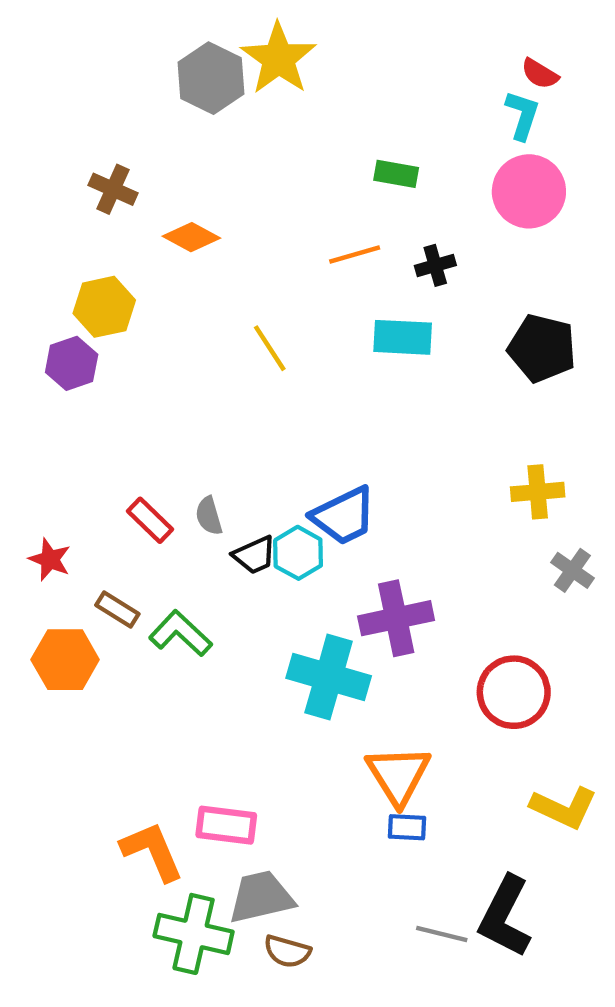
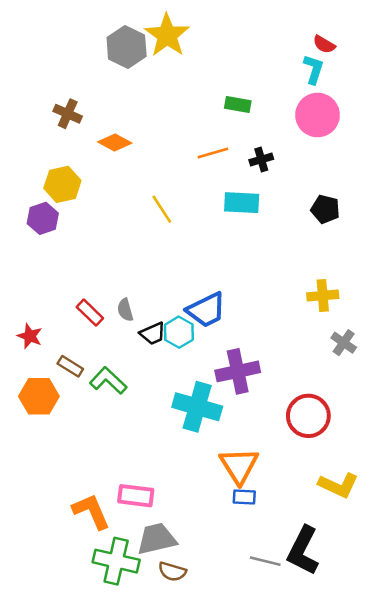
black pentagon: (542, 348) -> (325, 209), size x0.7

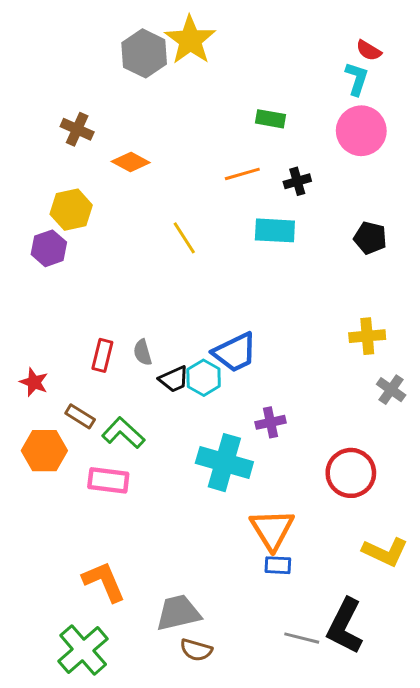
red rectangle: (90, 313) -> (102, 355), turned 60
purple cross: (238, 371) -> (271, 422), size x0.6
pink rectangle: (136, 496) -> (108, 480), moved
green cross: (116, 561) -> (83, 650), moved, turned 36

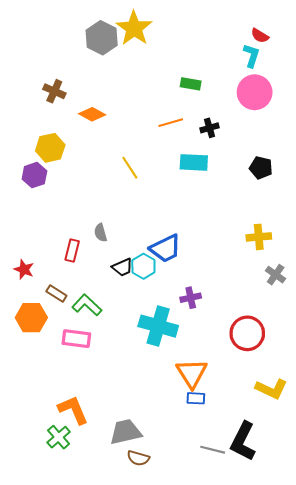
gray semicircle: (143, 352) -> (100, 233), moved
green cross: (83, 650) -> (59, 437), moved, size x0.7

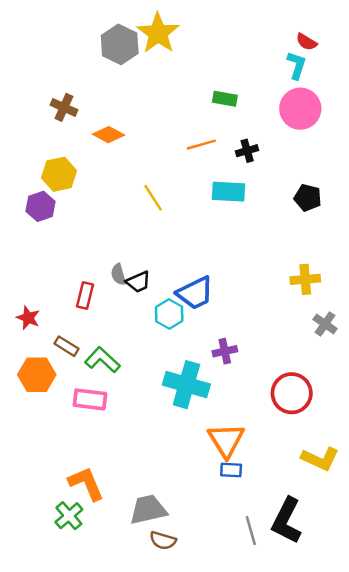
black trapezoid: (123, 267) -> (138, 282), moved
gray line: (213, 450) -> (251, 531), turned 60

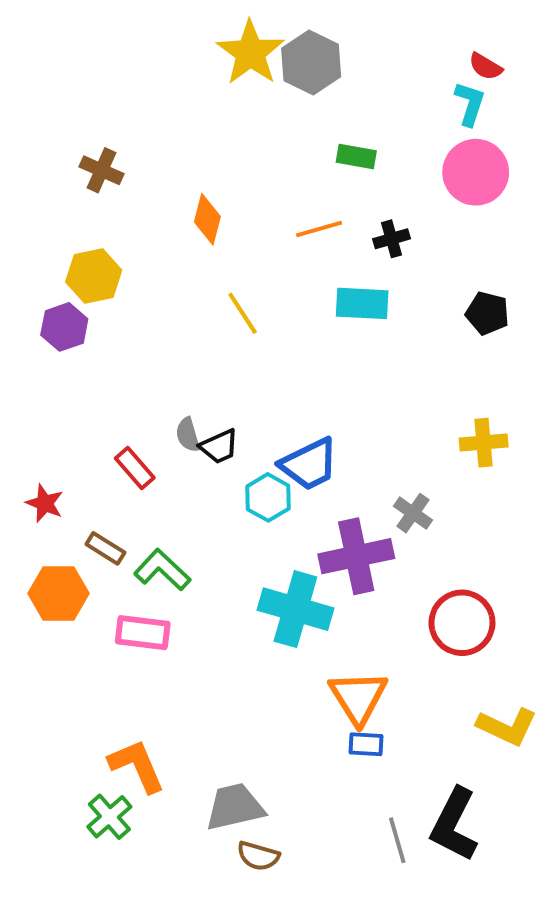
gray hexagon: (120, 44) -> (311, 63), moved
orange diamond: (109, 135) -> (207, 219), moved, turned 76
red rectangle: (85, 295) -> (135, 468), turned -55
gray cross: (325, 324) -> (413, 513), moved
purple cross: (225, 351) -> (356, 556), size x1.8

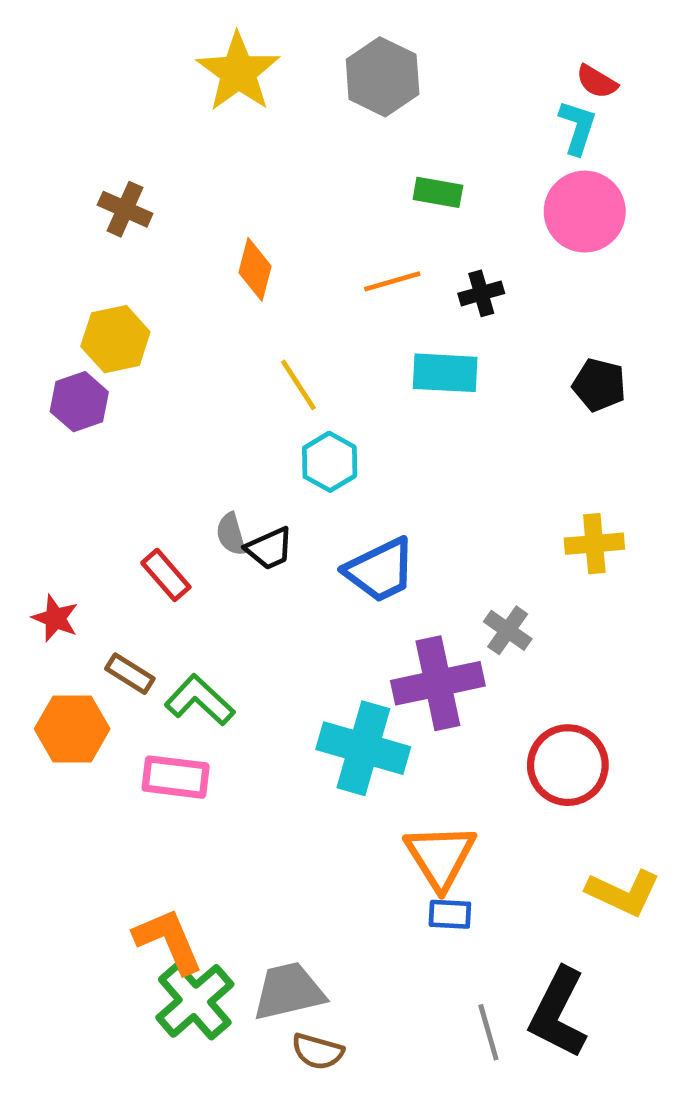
yellow star: (250, 53) -> (238, 72), moved
cyan hexagon: (268, 497) -> (330, 462), moved
green cross: (109, 817) -> (195, 1001), moved, size x1.4

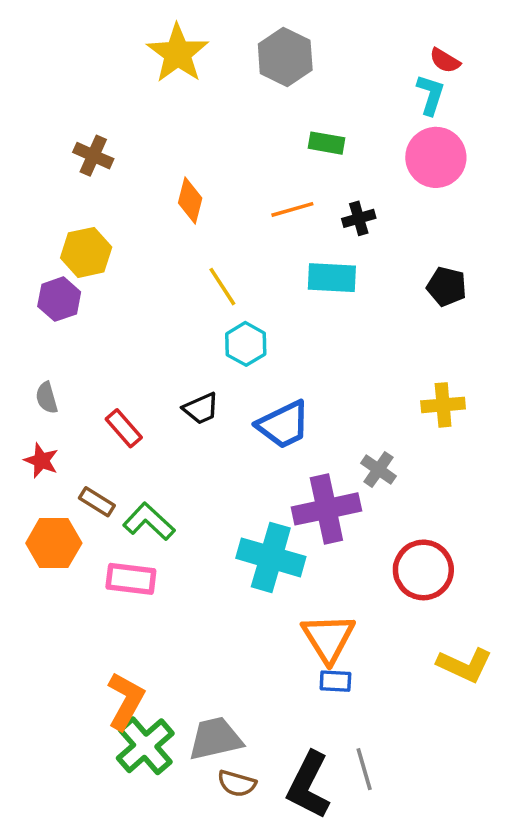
gray semicircle: (231, 534) -> (47, 398), moved
orange L-shape: (168, 941) -> (126, 701), turned 52
black L-shape: (558, 1013) -> (309, 785), moved

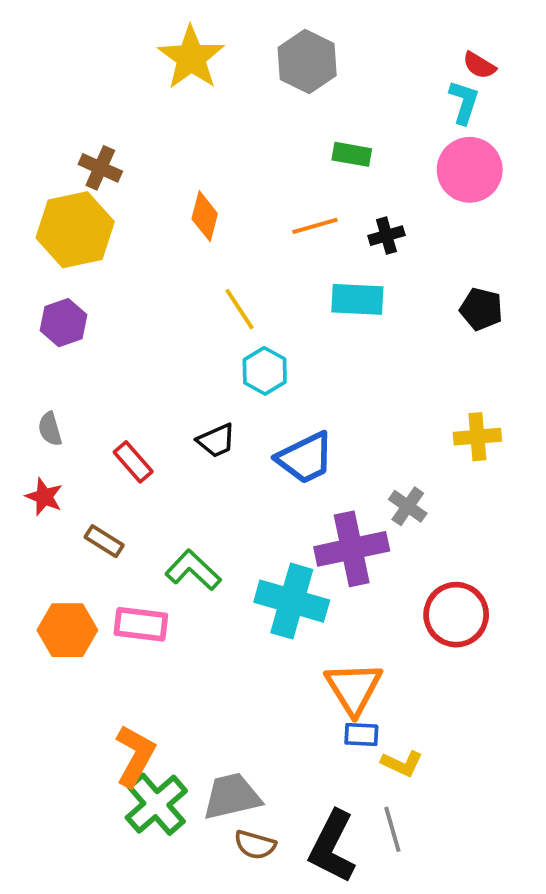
yellow hexagon: (86, 252) -> (75, 230), moved, size x1.4
green L-shape: (149, 522) -> (193, 570), moved
orange hexagon: (54, 543) -> (67, 630), moved
yellow L-shape: (465, 665) -> (402, 764), moved, size x0.7

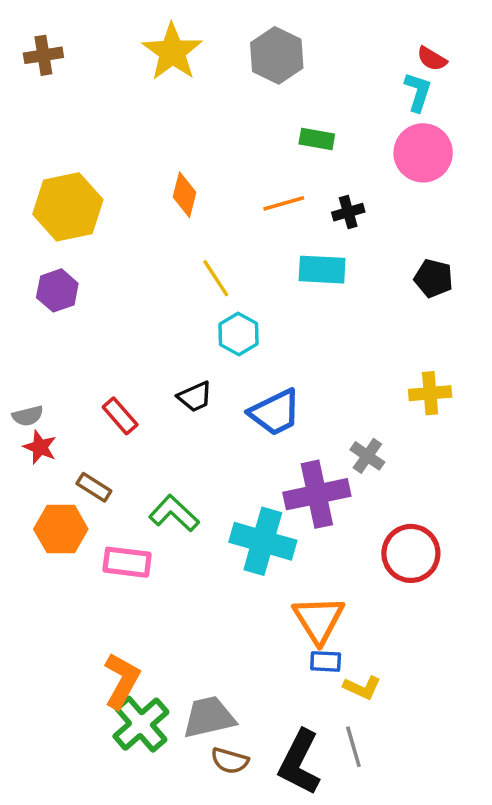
brown cross: (100, 168) -> (43, 55), moved, turned -33
gray semicircle: (50, 429) -> (28, 416), moved, turned -88
orange hexagon: (67, 630) -> (61, 529), moved

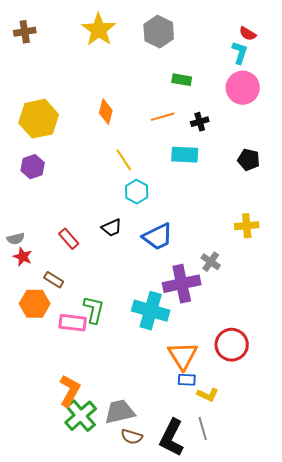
green L-shape: (174, 513) -> (94, 310), moved, turned 60
red circle: (411, 553) -> (232, 345), moved

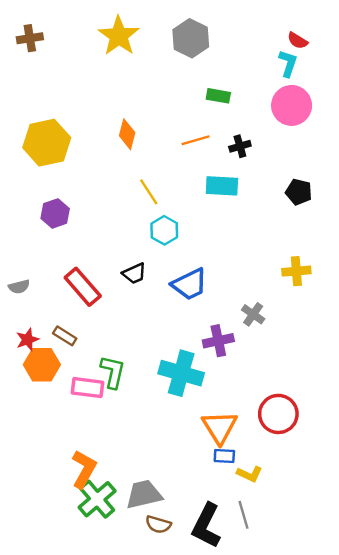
purple hexagon: (33, 167) -> (55, 213), moved
red rectangle: (69, 239) -> (83, 287), size x1.5
red star: (23, 257) -> (27, 340), moved, turned 30
purple cross: (182, 284) -> (218, 341), size x0.7

